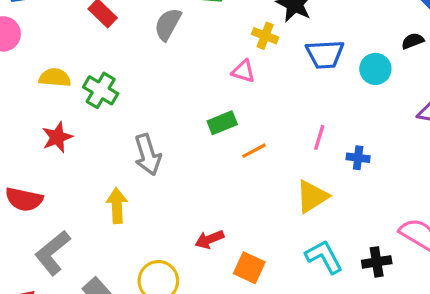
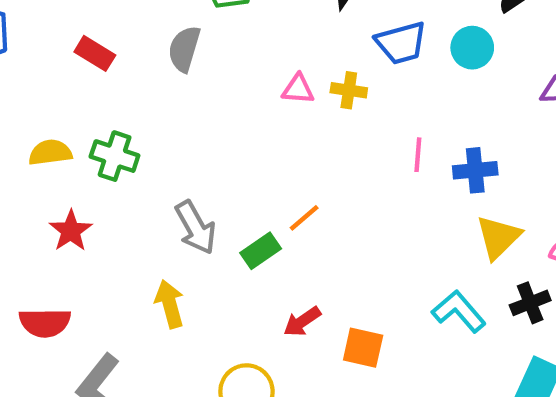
yellow cross: (265, 36) -> (349, 90), moved
green rectangle: (222, 123) -> (261, 251), moved
orange line: (254, 151) -> (304, 218), moved
blue cross: (358, 158) -> (475, 170), size x1.4
yellow triangle: (312, 196) -> (498, 237), moved

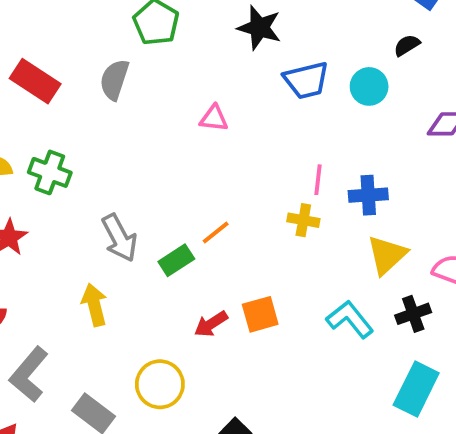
red rectangle: (95, 53) -> (35, 81), size x1.4
yellow cross: (349, 90) -> (303, 220), moved
orange square: (363, 348) -> (260, 314), moved, turned -30

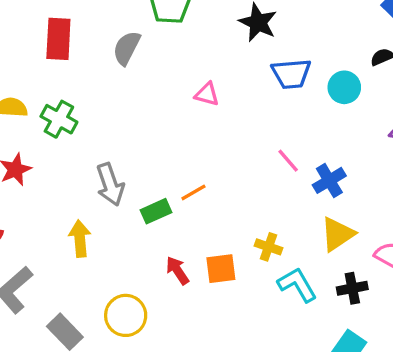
red rectangle: (35, 81) -> (58, 39), turned 51
pink line: (318, 180) -> (288, 161), turned -56
blue cross: (368, 195) -> (329, 180), turned -36
yellow cross: (303, 220) -> (268, 247), moved
red arrow: (211, 324) -> (177, 270), turned 80

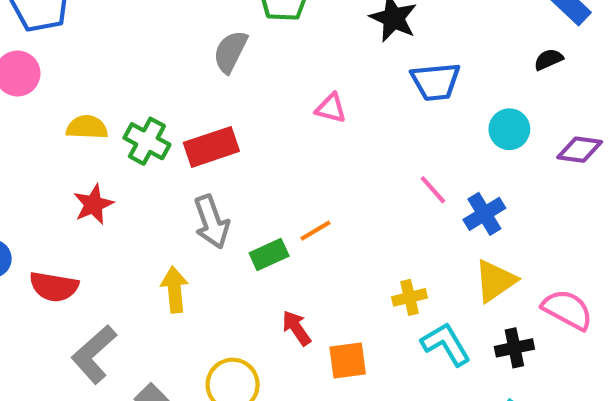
red rectangle: (58, 39) -> (211, 147), moved, turned 69
cyan circle: (344, 87) -> (509, 129), moved
yellow cross: (268, 247) -> (410, 297), turned -32
orange square: (221, 269) -> (348, 360), moved

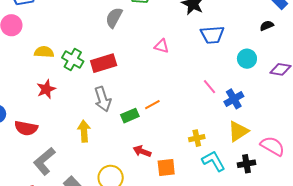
red arrow: (296, 328) -> (142, 151), turned -36

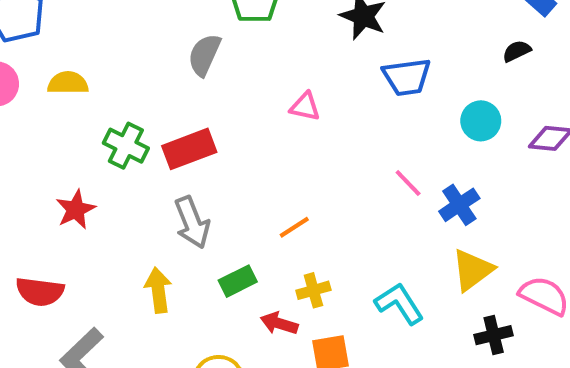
yellow semicircle: (44, 52) -> (68, 83), moved
green rectangle: (130, 116) -> (238, 281), moved
yellow cross: (197, 138) -> (313, 290), moved
cyan L-shape: (214, 161) -> (399, 304), moved

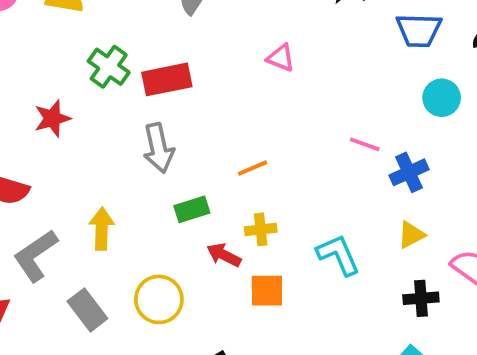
blue trapezoid: (407, 77) -> (419, 30), moved
pink line: (408, 183) -> (365, 144), turned -36
yellow triangle: (472, 270) -> (411, 235), size x0.7
yellow arrow: (158, 290) -> (102, 229), moved

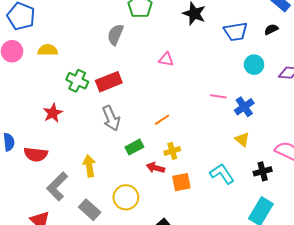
yellow triangle: (411, 235) -> (242, 139), moved, turned -42
cyan L-shape: (338, 255) -> (222, 174), moved

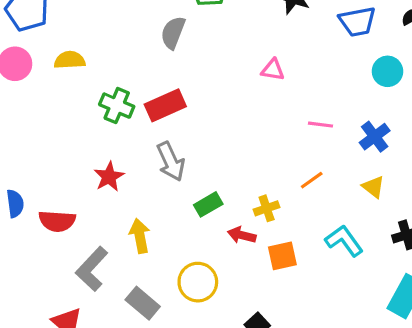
pink triangle: (166, 59) -> (273, 70), moved
pink line: (218, 96) -> (320, 125), moved
red star: (53, 113) -> (109, 177), moved
orange line: (162, 120) -> (312, 180), moved

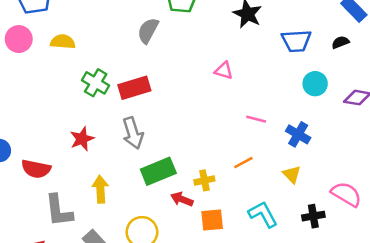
blue cross: (375, 137) -> (298, 134), turned -30
green rectangle: (208, 204) -> (158, 171), size x1.5
gray L-shape: (92, 269) -> (59, 211), turned -57

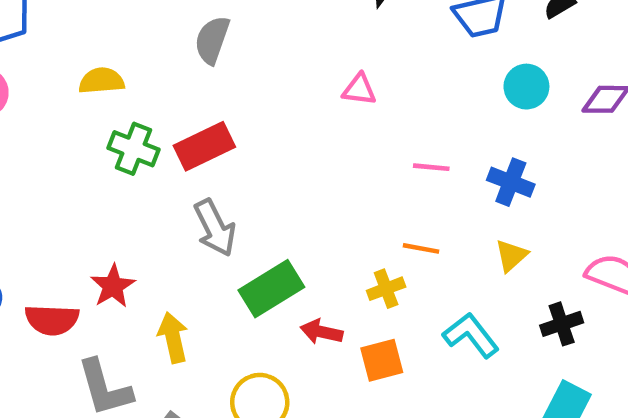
yellow semicircle: (63, 42) -> (101, 81), moved
red star: (82, 139) -> (113, 286), moved
orange line: (243, 163) -> (421, 248), turned 48
yellow triangle: (292, 174) -> (511, 256), turned 42
yellow cross: (204, 180) -> (386, 289), moved

